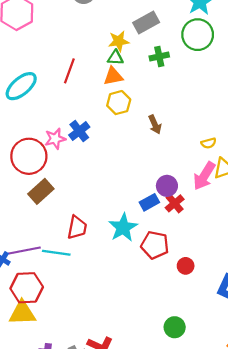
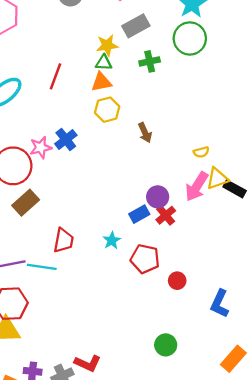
cyan star: (123, 227) -> (112, 240), size x0.6

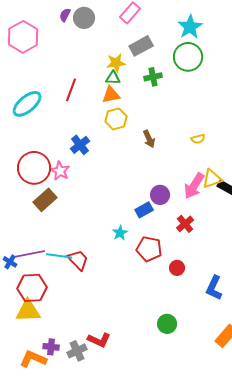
pink star: (41, 148) -> (60, 171), moved, turned -30
yellow semicircle: (201, 152) -> (198, 139), moved
red cross: (166, 215) -> (185, 224), moved
red trapezoid: (64, 240) -> (78, 260), moved, turned -55

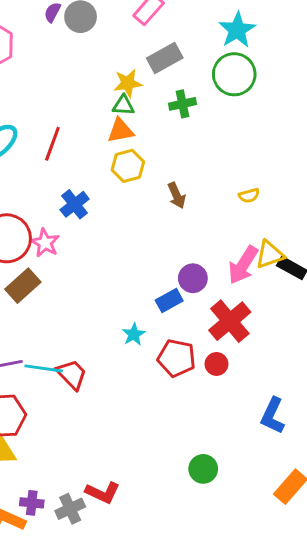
red line: (71, 90) -> (52, 144), moved
red cross: (185, 224) -> (230, 321), size x1.6
red circle: (177, 268) -> (216, 364), moved

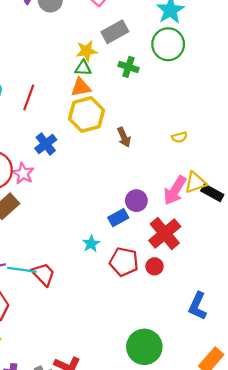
green cross: (182, 104) -> (128, 67), turned 30
yellow hexagon: (128, 166) -> (87, 114), size x1.4
green circle: (203, 469) -> (144, 347), size x1.6

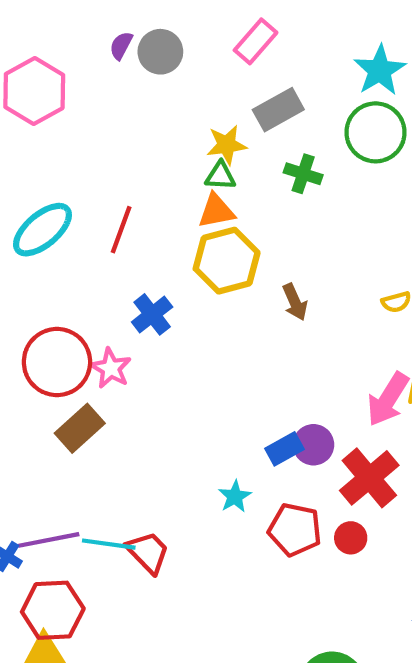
purple circle: (136, 201) -> (313, 445), moved

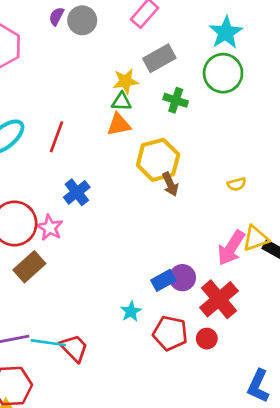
yellow hexagon: (227, 261) -> (158, 160), moved

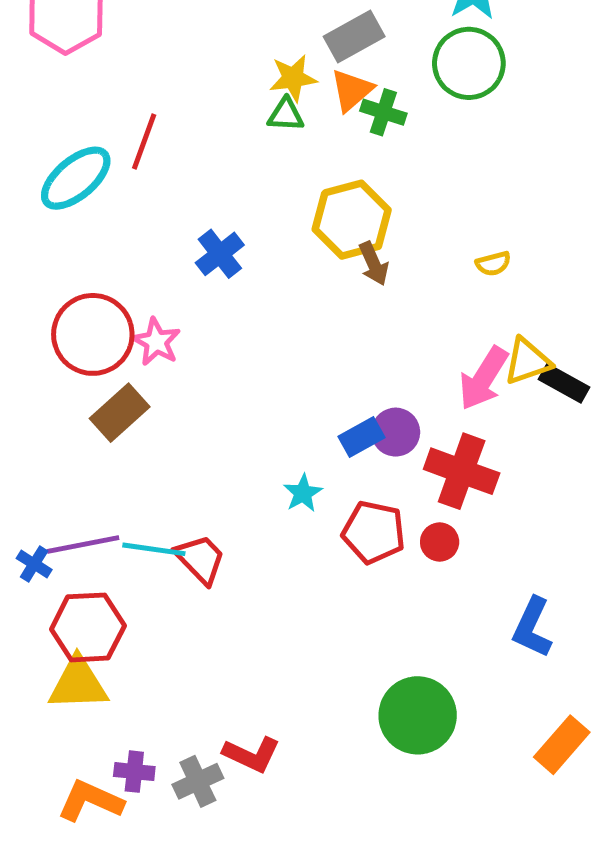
orange triangle: (119, 125) -> (352, 90), moved, turned -30
red line: (56, 137) -> (144, 142), moved
blue cross: (77, 192) -> (220, 254), moved
red cross: (219, 299) -> (462, 471), turned -30

